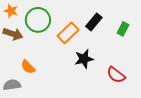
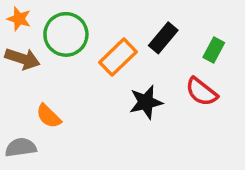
red semicircle: (116, 75) -> (202, 92), moved

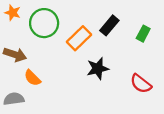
brown arrow: (22, 59) -> (15, 55), moved
red semicircle: (202, 92) -> (141, 84), moved

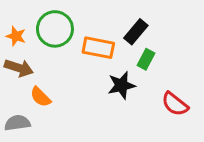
orange star: (13, 13) -> (16, 36), moved
green rectangle: (143, 34) -> (146, 59), moved
orange rectangle: (79, 38) -> (98, 48), turned 55

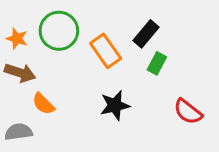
orange rectangle: (98, 48) -> (106, 51), turned 44
black star: (121, 85) -> (115, 105), moved

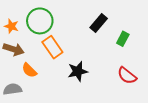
orange rectangle: (106, 51) -> (52, 47), moved
green rectangle: (157, 63) -> (123, 39), moved

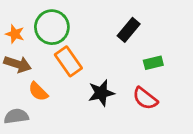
green rectangle: (123, 39) -> (153, 63), moved, turned 48
red semicircle: (127, 76) -> (145, 98), moved

